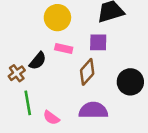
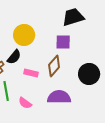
yellow circle: (57, 18) -> (24, 35), moved
pink rectangle: (64, 48) -> (31, 73), moved

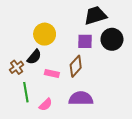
black circle: (89, 74) -> (112, 39), moved
pink semicircle: (25, 103) -> (46, 105), turned -80

